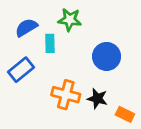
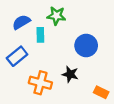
orange cross: (66, 95) -> (40, 83), moved
black star: (97, 99) -> (70, 74), moved

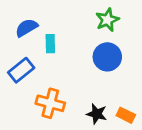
green star: (56, 16) -> (107, 20), moved, turned -30
black star: (70, 74) -> (97, 114), moved

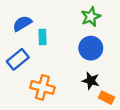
black star: (97, 114) -> (91, 81), moved

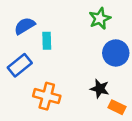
blue circle: (91, 48) -> (116, 53), moved

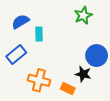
blue circle: (116, 53) -> (97, 56), moved
orange rectangle: (117, 107) -> (68, 88), moved

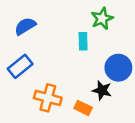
cyan rectangle: (39, 34) -> (83, 41), moved

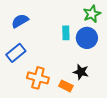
green star: (102, 19) -> (92, 14), moved
blue circle: (118, 68) -> (87, 38), moved

